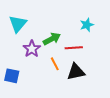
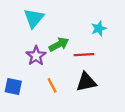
cyan triangle: (18, 24) -> (34, 18), moved
orange line: (55, 64) -> (52, 85), moved

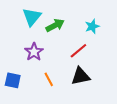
green arrow: (59, 44) -> (55, 25), moved
red line: (84, 55) -> (78, 51), turned -36

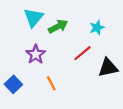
black triangle: (81, 76) -> (108, 68), moved
blue square: (13, 80) -> (13, 84), turned 35

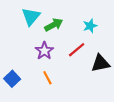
purple star: (36, 54) -> (44, 51), moved

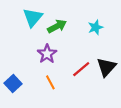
red line: (77, 50) -> (81, 69), moved
black triangle: (100, 63) -> (106, 67), turned -36

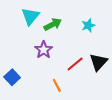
orange line: (50, 82) -> (57, 85), moved

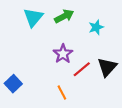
green arrow: (53, 24) -> (64, 16), moved
purple star: (44, 50) -> (63, 54), moved

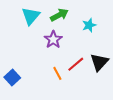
purple star: (63, 54) -> (53, 40), moved
orange line: (62, 92) -> (57, 73), moved

